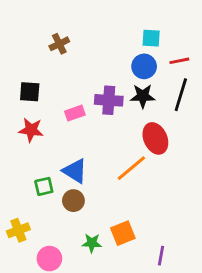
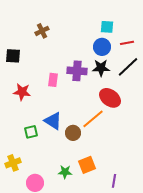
black square: (30, 92) -> (13, 56), moved
black line: (181, 95) -> (128, 67), turned 30
pink rectangle: (75, 113) -> (53, 80), turned -64
red ellipse: (155, 138) -> (110, 98), turned -30
brown circle: (73, 201) -> (73, 133), moved

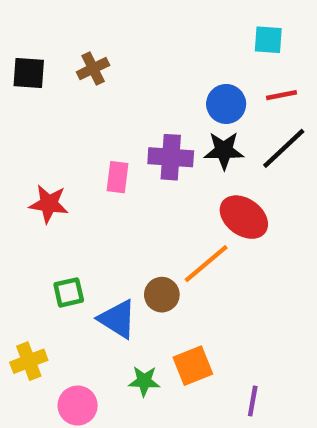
cyan square: (107, 27) -> (268, 40), moved
black square: (13, 56) -> (29, 73), moved
blue triangle: (53, 121) -> (117, 319), moved

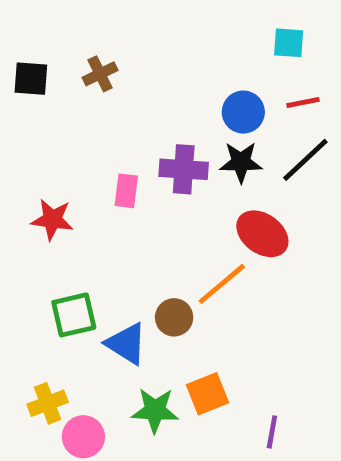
green square: (69, 292) -> (74, 315), size x1.4
yellow cross: (29, 361) -> (48, 403), moved
green star: (144, 381) -> (155, 410), size x1.4

